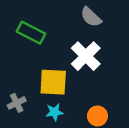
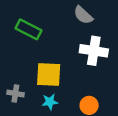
white cross: (86, 56) -> (94, 51), moved, turned -36
gray cross: (17, 103) -> (15, 93), turned 35

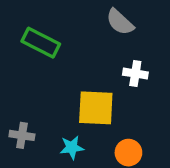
white cross: (94, 51) -> (135, 74), size x0.6
yellow square: (49, 75) -> (96, 108), moved

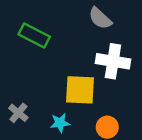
white cross: (135, 74) -> (113, 61), size x1.6
gray cross: (22, 135) -> (18, 113), turned 30

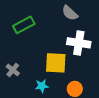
green rectangle: (34, 35) -> (24, 25), turned -55
gray cross: (18, 113) -> (13, 70), moved

